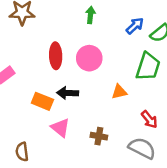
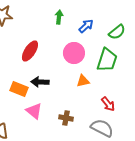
blue arrow: (135, 26) -> (86, 26), moved
red ellipse: (56, 56) -> (30, 51), turned 35
pink circle: (89, 58) -> (74, 53), moved

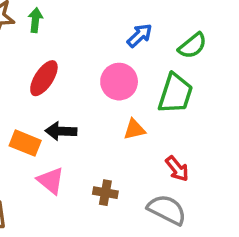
green arrow: (59, 17) -> (35, 20), moved

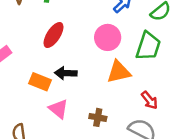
orange triangle: (134, 129) -> (119, 72), size x1.5

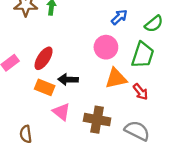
red ellipse: (53, 35) -> (44, 58), moved
red arrow: (149, 100) -> (140, 92), moved
brown cross: (98, 117) -> (97, 120), size x1.6

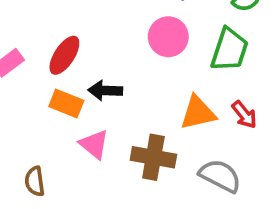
orange triangle: (116, 78) -> (198, 113), moved
red arrow: (140, 92) -> (244, 115), moved

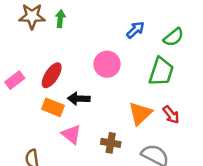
pink circle: (168, 37) -> (107, 64), moved
orange triangle: (198, 113) -> (140, 113), turned -30
brown cross: (153, 157) -> (111, 143), size x0.7

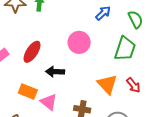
green semicircle: (173, 37) -> (135, 19), turned -78
orange rectangle: (53, 107) -> (28, 92), moved
orange triangle: (140, 113) -> (107, 84), turned -30

